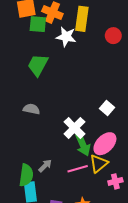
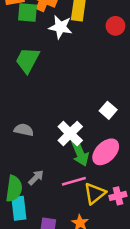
gray semicircle: (31, 109) -> (24, 130), moved
yellow triangle: (99, 164) -> (95, 193), moved

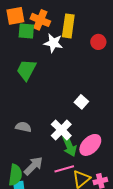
white square: (108, 110) -> (81, 102), moved
gray arrow: (36, 178) -> (33, 166), size x1.5

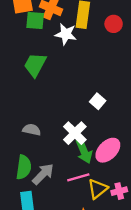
red circle: (98, 42) -> (114, 24), moved
green semicircle: (15, 175) -> (24, 167), moved

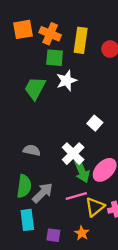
green square: (35, 20) -> (55, 58), moved
white star: (66, 34) -> (67, 81), moved, turned -30

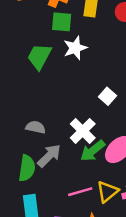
green arrow: (82, 171) -> (93, 151), turned 75
gray arrow: (43, 193) -> (49, 156), moved
pink line: (76, 196) -> (80, 192), moved

